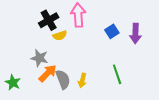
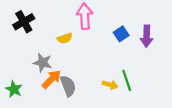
black cross: (49, 20) -> (24, 22), moved
yellow arrow: (82, 80) -> (110, 85), moved, turned -88

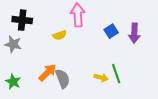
black cross: (24, 22) -> (22, 20), turned 36
gray star: (43, 63) -> (13, 44), moved

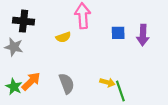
blue square: (111, 31) -> (118, 33), turned 32
orange arrow: (47, 73) -> (31, 81), moved
green line: (116, 74) -> (120, 91), moved

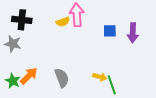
yellow semicircle: (63, 37) -> (63, 22), moved

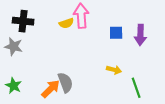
orange arrow: (29, 76) -> (51, 89), moved
yellow arrow: (100, 77) -> (114, 70), moved
green line: (112, 85) -> (136, 88), moved

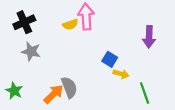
black cross: (23, 21) -> (24, 22), turned -30
blue square: (116, 33) -> (110, 59), moved, turned 32
gray star: (14, 47) -> (31, 51), moved

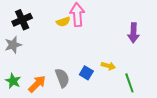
gray star: (31, 51) -> (13, 45), moved, turned -30
blue square: (110, 59) -> (86, 73), moved
orange arrow: (54, 94) -> (37, 84), moved

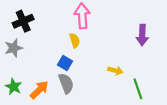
yellow semicircle: (63, 22) -> (75, 40), moved, turned -88
blue square: (86, 73) -> (65, 63), moved

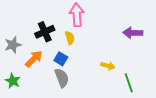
black cross: (23, 21) -> (45, 32), moved
purple arrow: (142, 35) -> (133, 33), turned 90
orange arrow: (39, 90) -> (34, 59), moved

